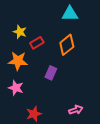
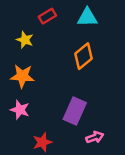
red rectangle: (37, 43) -> (47, 16), moved
purple rectangle: (51, 73) -> (75, 111), moved, size x1.5

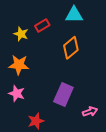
red rectangle: (47, 16) -> (42, 25), moved
pink arrow: (95, 137) -> (90, 111), moved

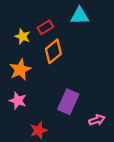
orange diamond: (71, 48) -> (53, 51), moved
orange star: (19, 65) -> (20, 70), turned -30

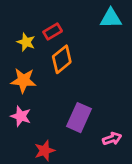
cyan triangle: (80, 16) -> (111, 18), moved
orange star: (20, 70) -> (23, 80), turned 30

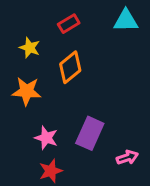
red rectangle: (53, 31) -> (69, 24), moved
pink star: (21, 116) -> (46, 138), moved

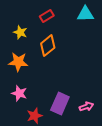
purple rectangle: (90, 133) -> (60, 104), moved
pink star: (46, 138) -> (19, 93), moved

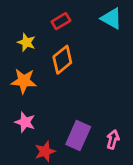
cyan triangle: (85, 14) -> (111, 18), turned 30
pink arrow: (86, 107) -> (113, 139), turned -56

